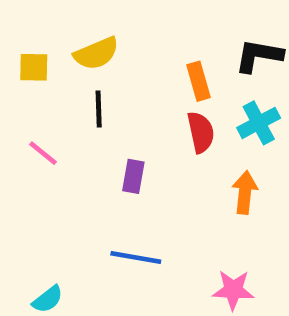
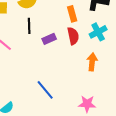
purple rectangle: (133, 176) -> (49, 39), moved, turned 56
blue line: (136, 257) -> (45, 90), turned 40

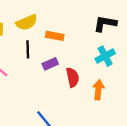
orange rectangle: (72, 14) -> (55, 36), moved, turned -63
red semicircle: (73, 36) -> (73, 77), moved

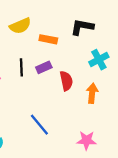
black L-shape: (105, 24) -> (82, 27), moved
black line: (28, 49) -> (21, 67), moved

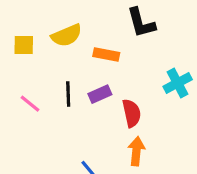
black L-shape: (82, 27) -> (141, 23), moved, turned -115
orange arrow: (92, 93) -> (136, 151), moved

